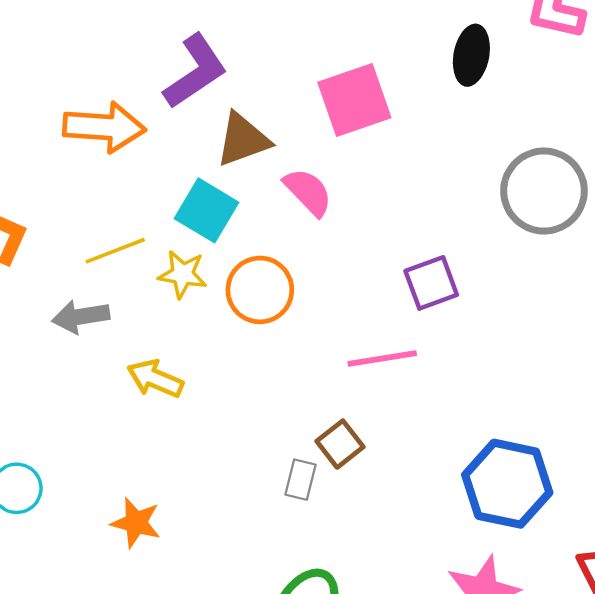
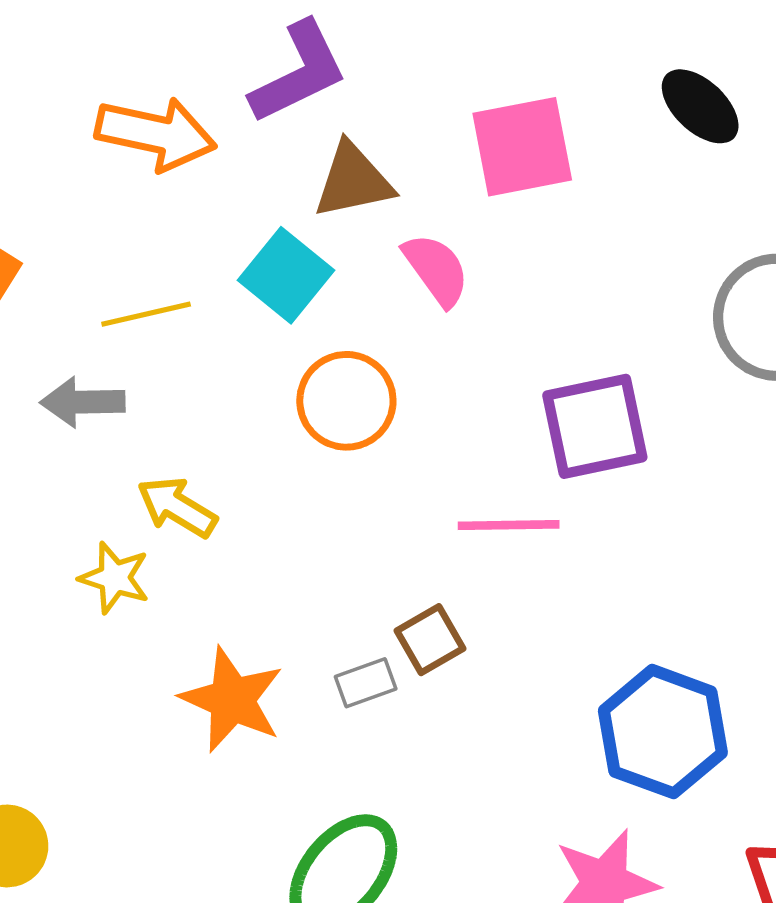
black ellipse: (471, 55) -> (700, 106), turned -66
yellow star: (183, 274) -> (115, 578), moved
purple square: (431, 283) -> (595, 426), size x1.4
gray rectangle: (301, 480) -> (366, 683), turned 48
orange star: (136, 523) -> (232, 700), moved, size x1.4

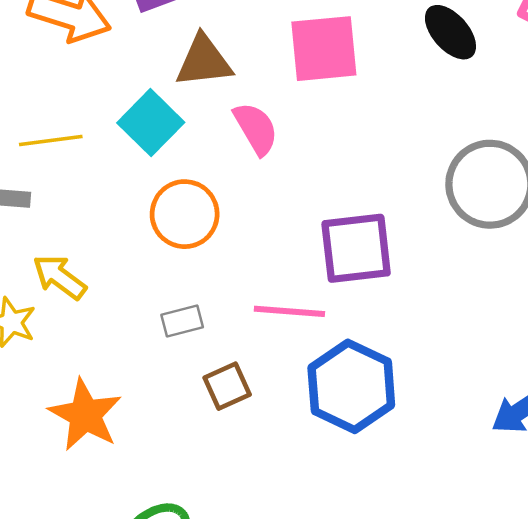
gray rectangle: (366, 683) -> (182, 321), moved
blue hexagon: (663, 732) -> (351, 386), moved

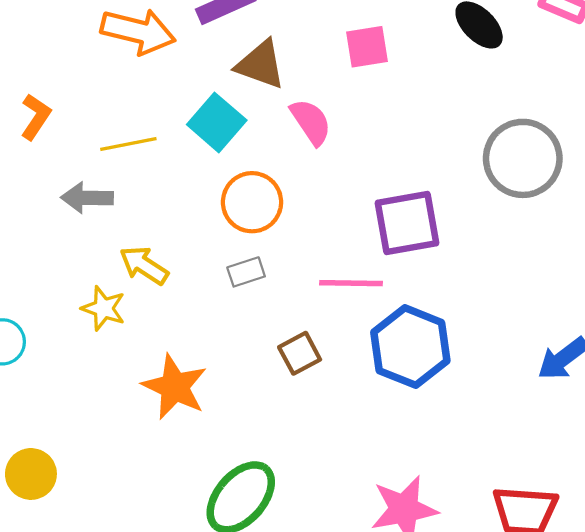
pink square: (324, 49) -> (367, 47), size x0.7
brown triangle: (204, 61) -> (261, 65), turned 30
gray rectangle: (182, 321) -> (246, 272), moved

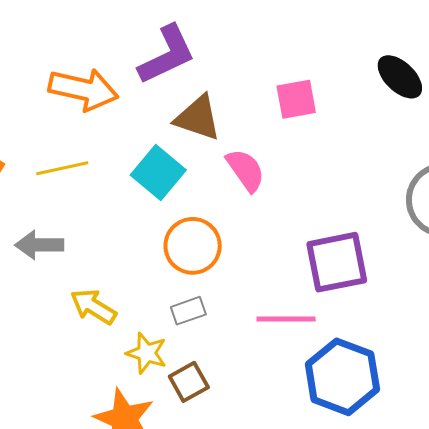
yellow line: (128, 144) -> (62, 168), moved
yellow star: (104, 308) -> (147, 353), moved
brown square: (300, 353) -> (189, 382), moved

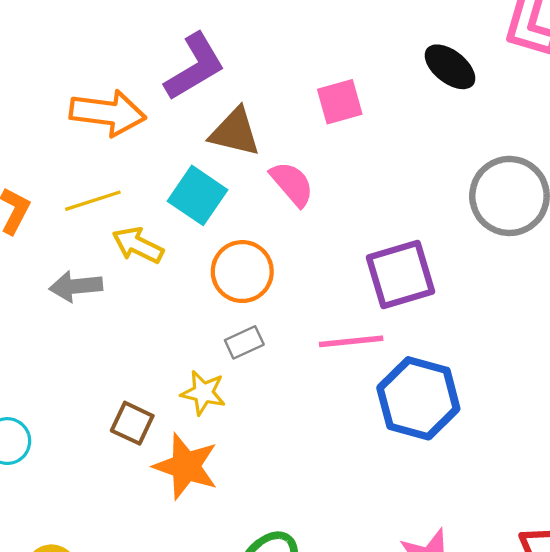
yellow arrow: (93, 307) -> (138, 245), moved
brown square: (189, 382) -> (132, 423), moved, turned -30

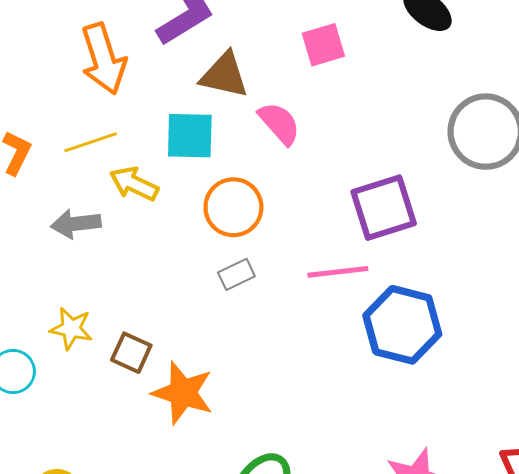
orange arrow: (108, 113) -> (103, 59), turned 66
cyan square: (197, 195) -> (190, 136), turned -32
yellow star: (203, 393) -> (71, 328), moved

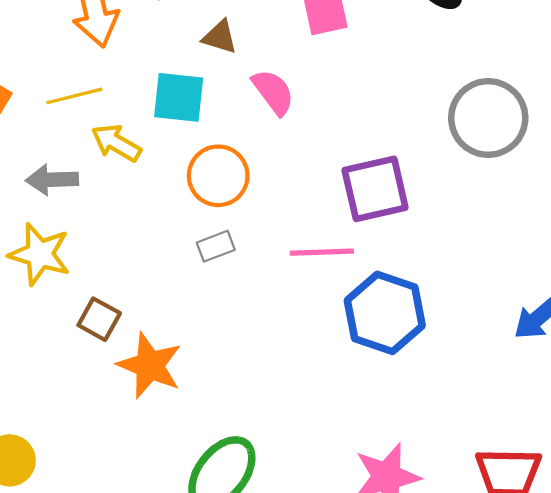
brown triangle: (224, 75) -> (220, 37), size x0.7
yellow star: (71, 328) -> (40, 254), moved, size x1.4

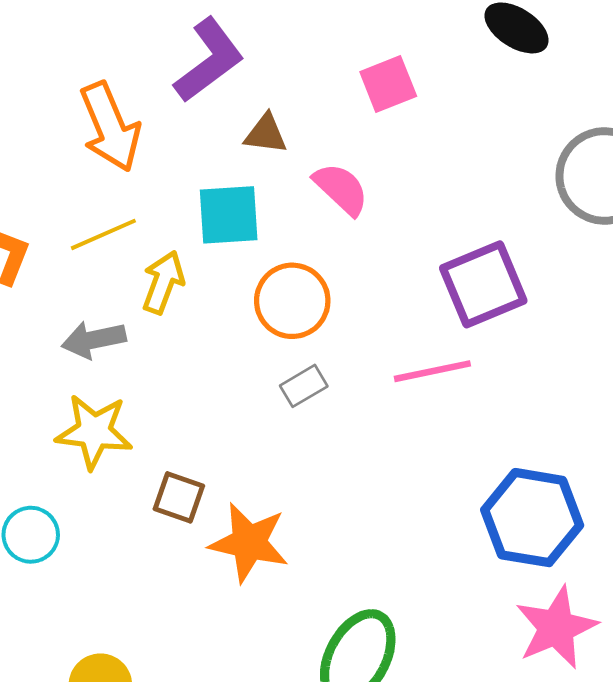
yellow arrow: (116, 143) -> (163, 282), turned 90
blue hexagon: (385, 313) -> (532, 518), moved

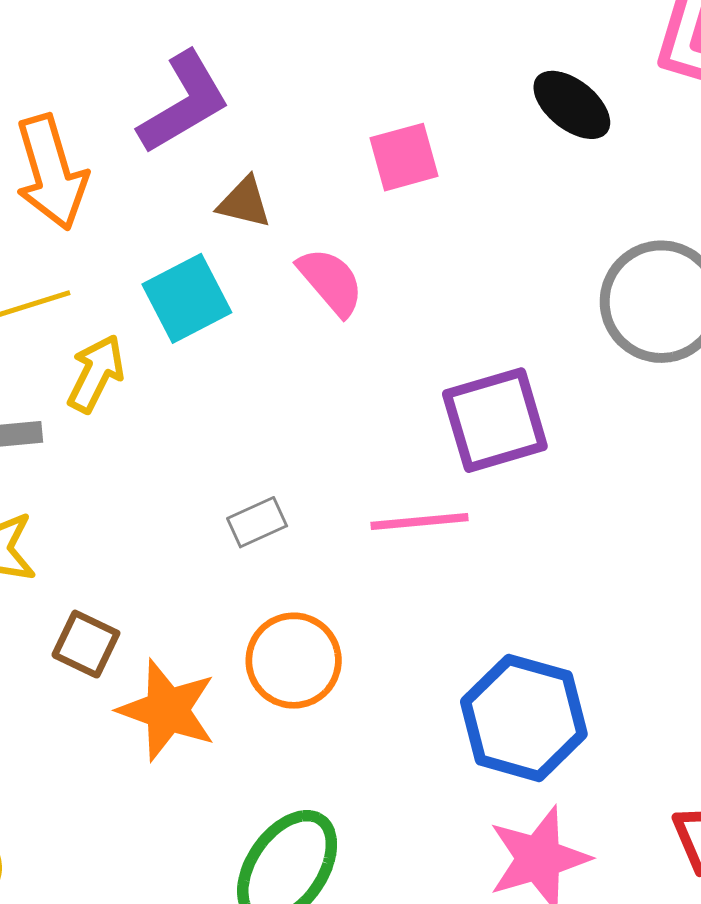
cyan square: (229, 215) -> (187, 298), turned -30
orange circle: (292, 301) -> (294, 661), moved

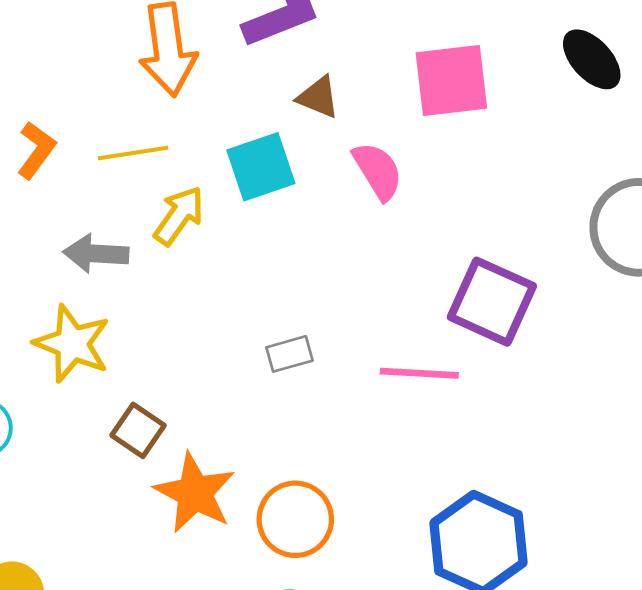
pink square: (404, 157) -> (451, 80), size x1.4
purple square: (495, 420) -> (492, 302), turned 32
orange circle: (294, 661) -> (295, 519), moved

